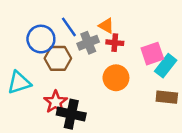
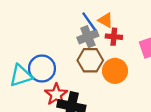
blue line: (69, 27) -> (89, 21), moved
blue circle: (41, 39) -> (42, 68), moved
brown hexagon: (58, 58) -> (90, 60), moved

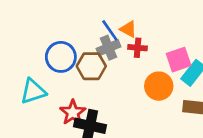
brown hexagon: (90, 60) -> (91, 66), moved
blue circle: (42, 68) -> (61, 57), moved
orange circle: (115, 71) -> (159, 86), moved

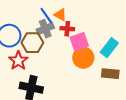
pink square: (179, 60) -> (79, 42), moved
red star: (73, 112) -> (18, 61), moved

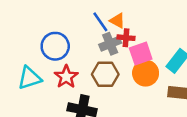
gray cross: (45, 29) -> (110, 44), moved
brown hexagon: (32, 43) -> (105, 74), moved

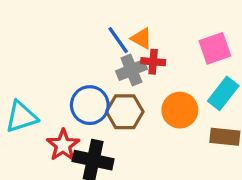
blue circle: (55, 46) -> (90, 105), moved
pink square: (141, 54) -> (215, 48), moved
red star: (66, 77) -> (63, 145), moved

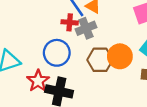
red cross: (153, 62) -> (70, 22), moved
brown hexagon: (125, 112) -> (100, 60), moved

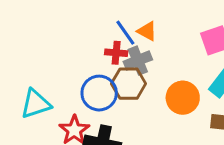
brown hexagon: (100, 60) -> (129, 84), moved

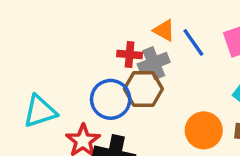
blue line: (125, 33) -> (193, 42), moved
orange circle: (183, 98) -> (204, 130), moved

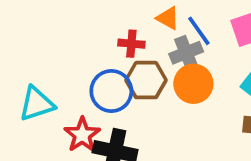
gray cross: (154, 63) -> (186, 53), moved
orange circle: (204, 130) -> (193, 84), moved

